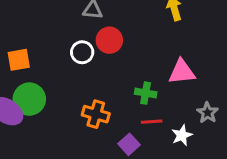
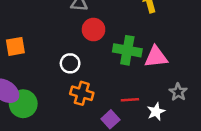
white circle: (82, 52) -> (70, 63), moved
green cross: (146, 93) -> (127, 50), moved, size x1.5
green circle: (29, 99) -> (23, 104), moved

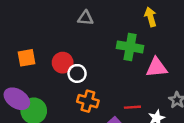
red circle: (94, 30) -> (63, 63), moved
green cross: (127, 50) -> (130, 47), moved

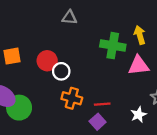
yellow arrow: (151, 17) -> (140, 35), moved
red line: (132, 107) -> (102, 104), moved

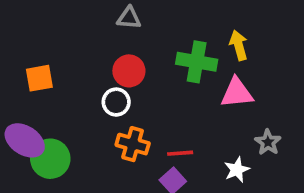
red circle: (47, 61) -> (129, 71), moved

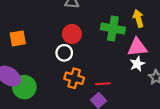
white star: (237, 170) -> (137, 64), moved

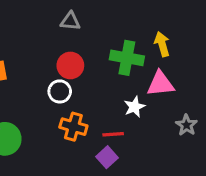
white star: (137, 64) -> (135, 107), moved

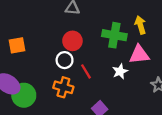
orange cross: (73, 127) -> (63, 87), moved
red line: (113, 134) -> (86, 71), moved, turned 63

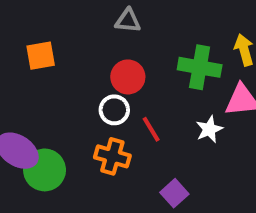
orange square: (17, 45) -> (41, 56), moved

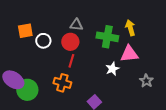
gray triangle: (128, 21) -> (76, 25), moved
white circle: (114, 110) -> (43, 41), moved
red line: (151, 129) -> (71, 61), moved, turned 48

